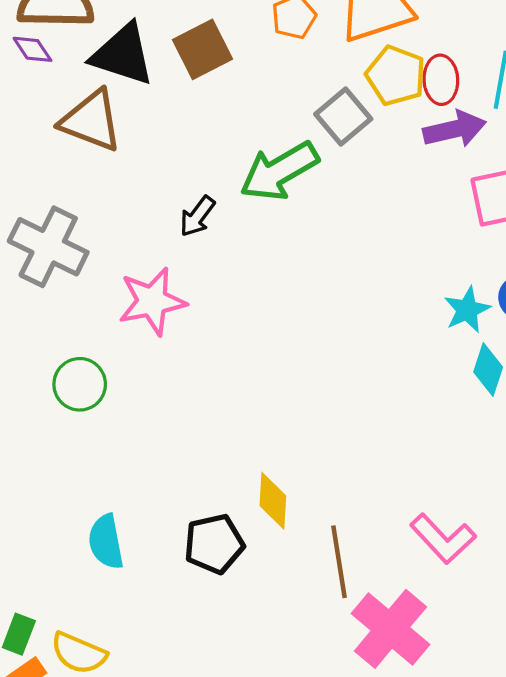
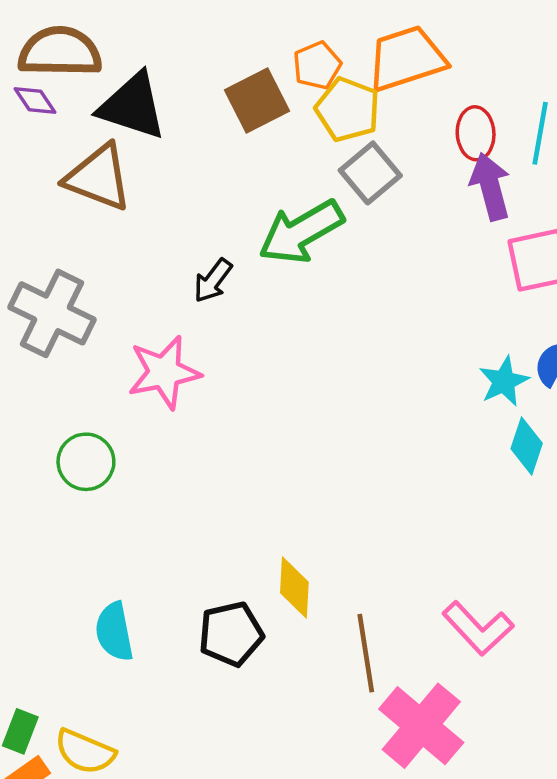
brown square: (203, 49) -> (257, 100), moved
yellow pentagon: (396, 76) -> (348, 110), moved
purple arrow: (455, 129) -> (490, 187), turned -92

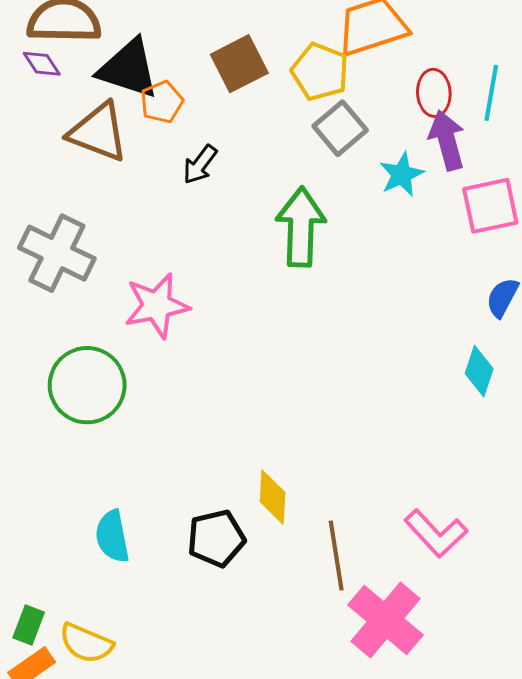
orange pentagon: (317, 65) -> (162, 102), moved
green arrow: (301, 232) -> (301, 227), moved, turned 122
black arrow: (213, 281) -> (200, 164), moved
cyan star: (504, 381) -> (402, 175), moved
green circle: (86, 462) -> (87, 385), size x1.5

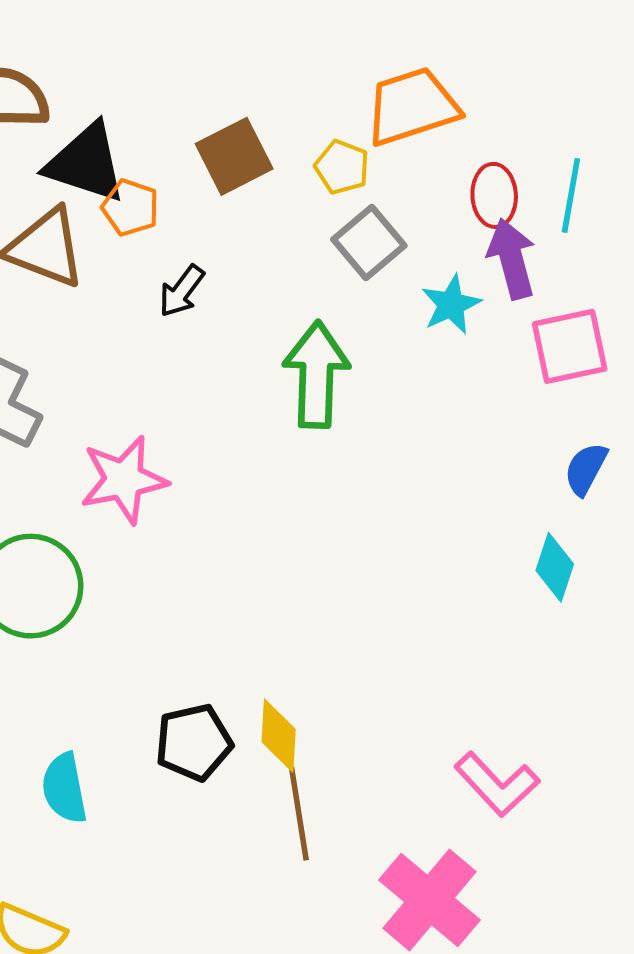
yellow pentagon: (320, 72) -> (342, 167), size x0.7
orange pentagon: (162, 102) -> (130, 208), turned -30
black pentagon: (216, 538) -> (194, 742), moved
brown line: (336, 556) -> (299, 814), moved

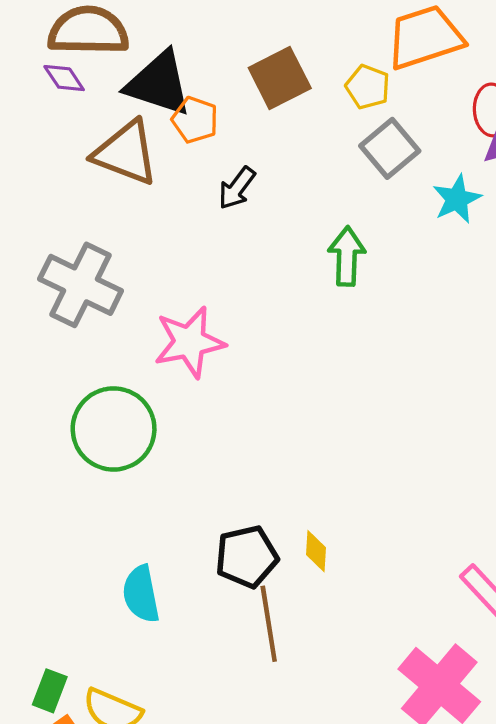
green arrow: (316, 375) -> (347, 256), size x0.7
yellow diamond: (279, 736) -> (316, 551), size x0.7
brown line: (299, 814) -> (269, 624), moved

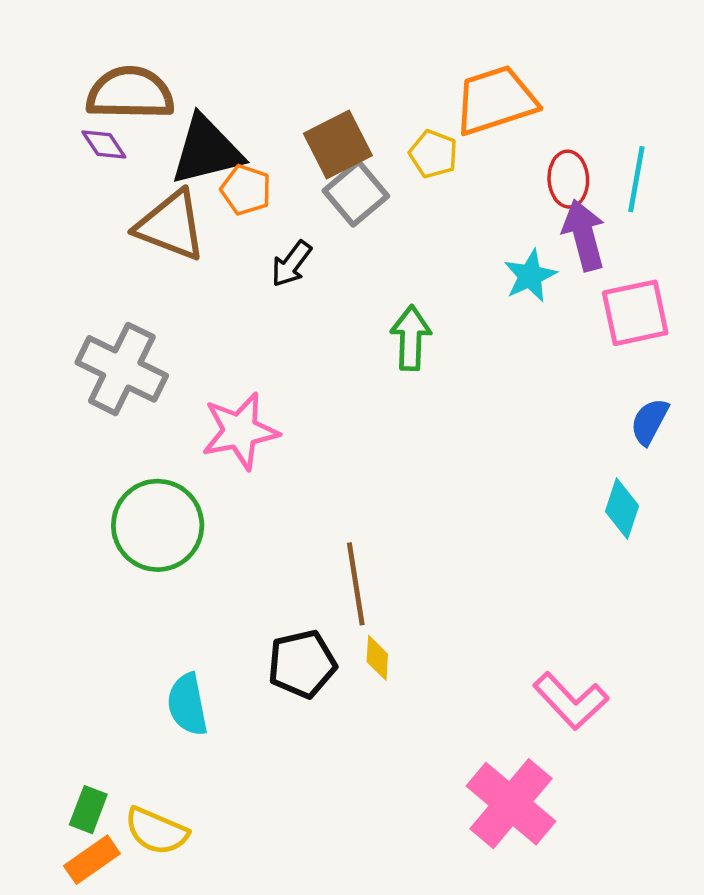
black triangle: (159, 84) -> (207, 150), turned -32
gray square: (390, 148) -> (356, 193), moved
brown line: (269, 624) -> (356, 584), moved

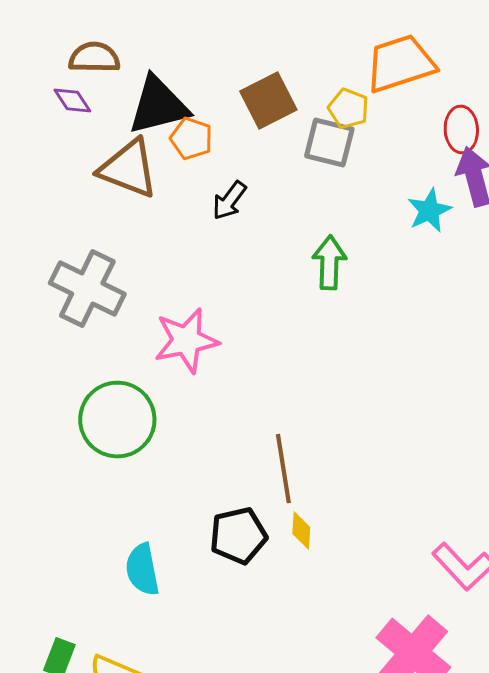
brown semicircle: (130, 93) -> (94, 58), size x0.7
gray square: (356, 193) -> (329, 143), moved, turned -36

